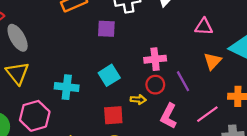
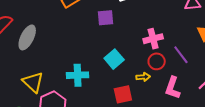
gray ellipse: (18, 38) -> (27, 37), turned 65
yellow triangle: (17, 73) -> (33, 82), moved

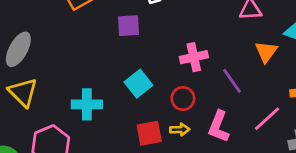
red circle: (157, 61) -> (183, 99), moved
yellow arrow: (143, 77) -> (180, 130), moved
yellow triangle: (33, 82) -> (23, 92), moved

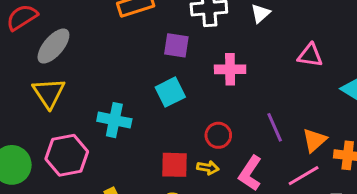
orange triangle: (266, 52) -> (314, 140), moved
pink cross: (194, 57) -> (230, 69), moved
cyan square: (138, 84) -> (170, 92), moved

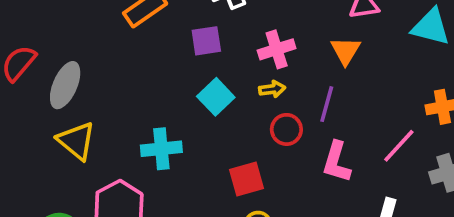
purple line: (275, 127) -> (327, 104), moved, turned 56
orange triangle: (314, 140) -> (346, 51), moved
yellow arrow: (208, 168) -> (272, 89), moved

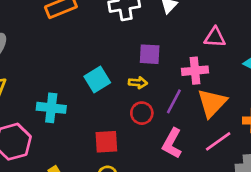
purple square: (206, 41) -> (150, 54), moved
pink cross: (277, 49) -> (195, 71), moved
orange triangle: (346, 51) -> (212, 103), moved, size x1.4

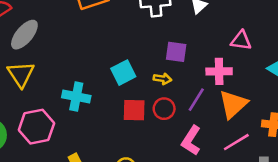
red square: (106, 142) -> (134, 110), moved

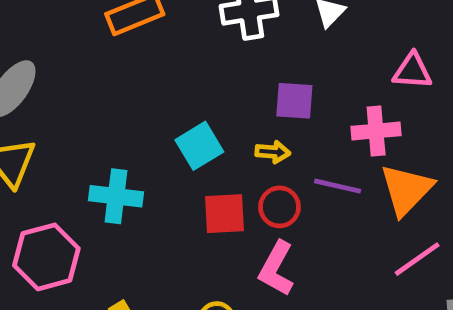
purple line: (196, 100) -> (338, 186), turned 75
pink L-shape: (191, 140) -> (276, 269), moved

